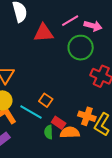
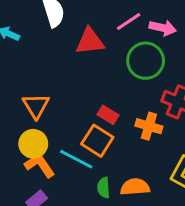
orange square: (46, 100) -> (97, 141), size x1.5
orange cross: (87, 116) -> (149, 126), moved
red rectangle: (59, 123) -> (108, 115), moved

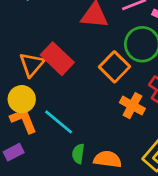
red rectangle: (108, 115) -> (57, 59), moved, size x1.6
orange square: (97, 141) -> (115, 67), moved

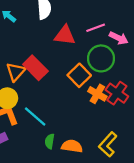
orange cross: (132, 106) -> (97, 94), moved

